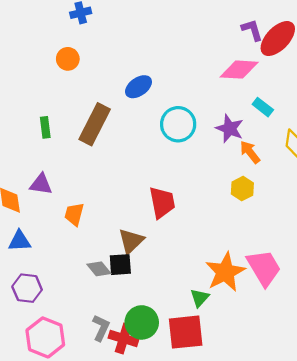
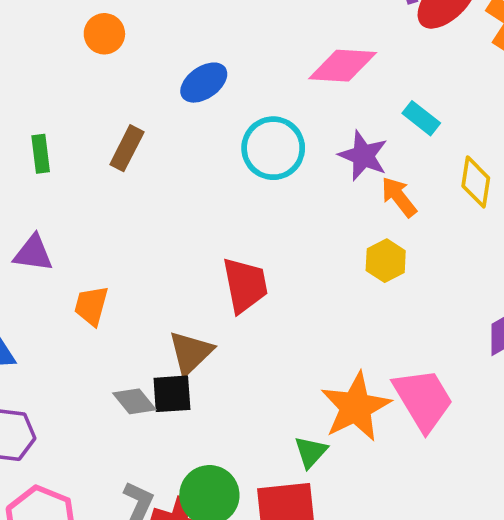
orange circle: (68, 59) -> (104, 34), moved
pink diamond: (239, 70) -> (343, 66), moved
brown rectangle: (95, 124) -> (127, 148), size x0.6

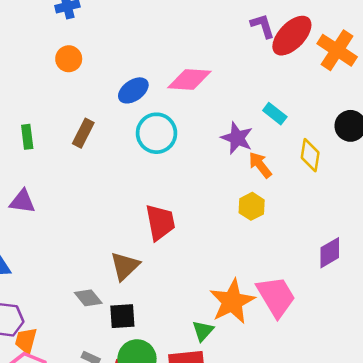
pink diamond: (343, 66) -> (189, 80), moved
cyan circle: (273, 148) -> (157, 133), moved
orange trapezoid: (91, 306) -> (26, 341), moved
black square: (172, 394) -> (122, 316), moved

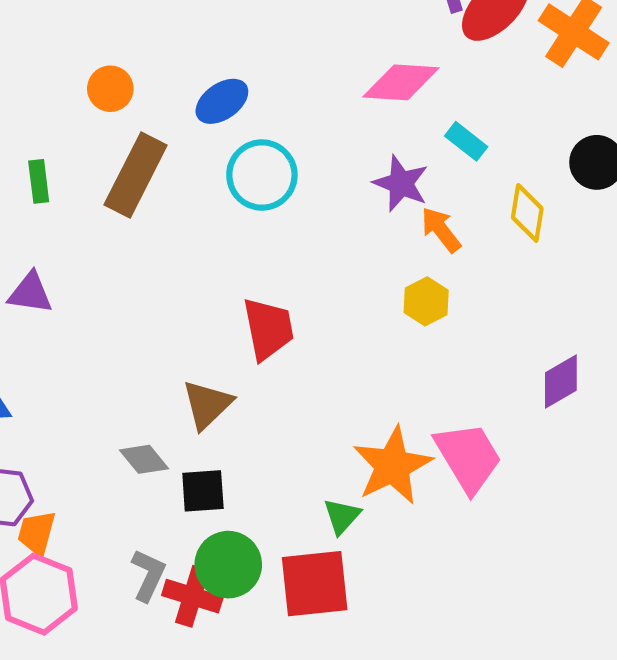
orange circle: (69, 59) -> (110, 89), moved
pink diamond: (189, 80) -> (401, 82), moved
brown rectangle: (83, 133) -> (136, 175), size x1.6

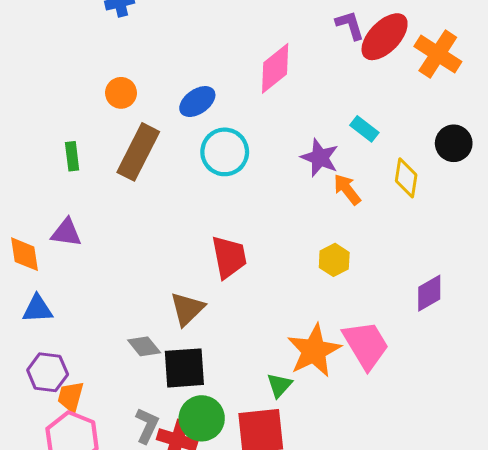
pink diamond: (401, 82) -> (275, 68), moved, turned -42
yellow hexagon: (426, 301) -> (334, 260), moved
black square: (203, 491) -> (184, 368), size x1.4

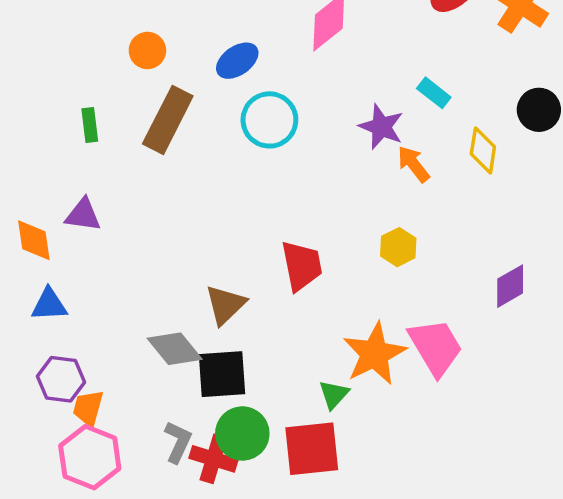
red trapezoid: (229, 257) -> (302, 266), moved
gray diamond: (144, 346) -> (175, 349), size x1.4

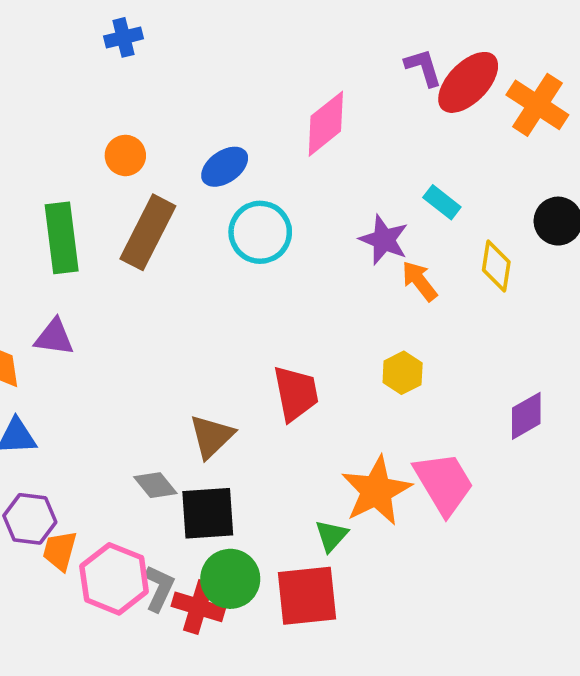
green rectangle: (90, 125) -> (62, 238), size x1.8
gray diamond: (175, 349) -> (155, 485), size x0.7
pink hexagon: (90, 457) -> (114, 579), moved

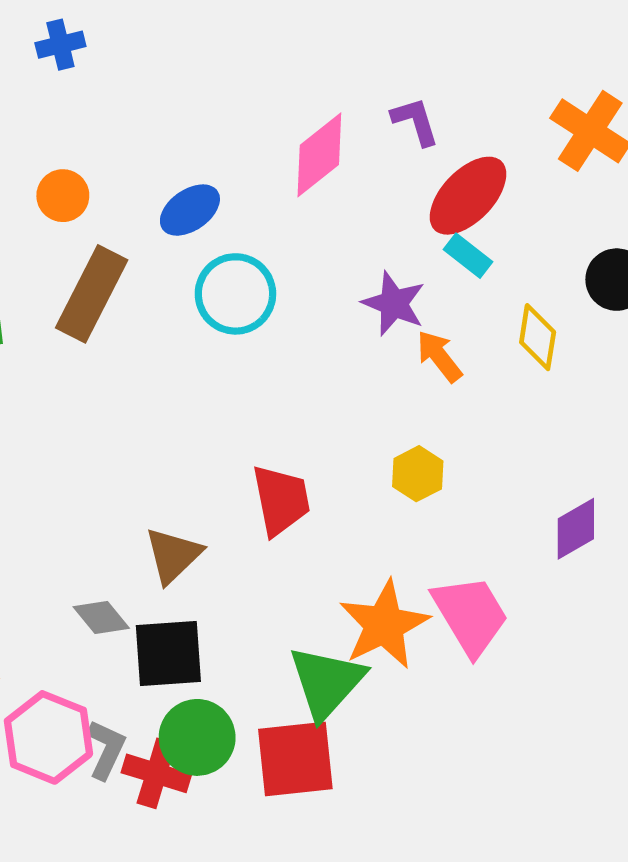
purple L-shape: (423, 67) -> (415, 121), moved
red ellipse: (468, 82) -> (468, 196), moved
green triangle: (331, 536) -> (327, 682), size x1.8

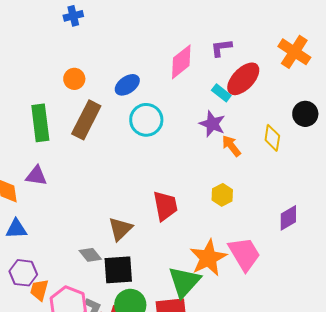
purple L-shape: (415, 121) -> (221, 48), turned -80
cyan rectangle: (468, 256) -> (221, 93), moved

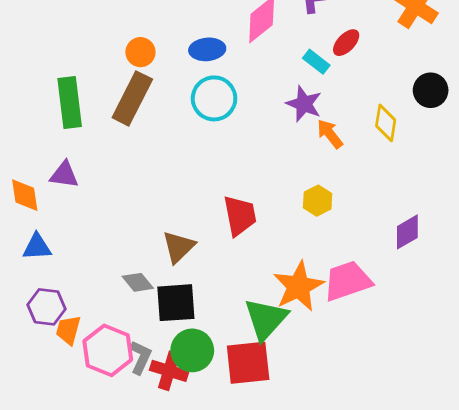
orange circle: (74, 79) -> (140, 52), moved
red ellipse: (243, 79) -> (346, 43), size x0.6
blue ellipse: (127, 85) -> (207, 49), moved, turned 30
pink trapezoid: (244, 254) -> (348, 281), turned -78

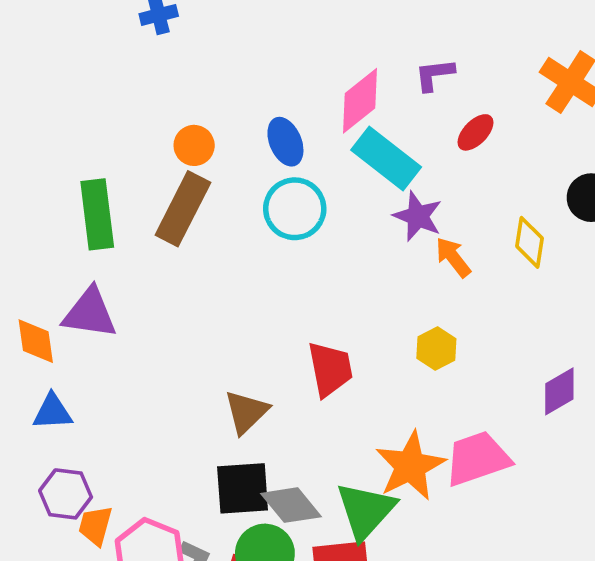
blue ellipse: (207, 49) -> (285, 142), turned 72
cyan rectangle: (316, 62) -> (386, 158), moved, size x1.8
purple triangle: (64, 175) -> (90, 313), size x1.4
gray diamond: (138, 282) -> (291, 505), moved, size x1.4

